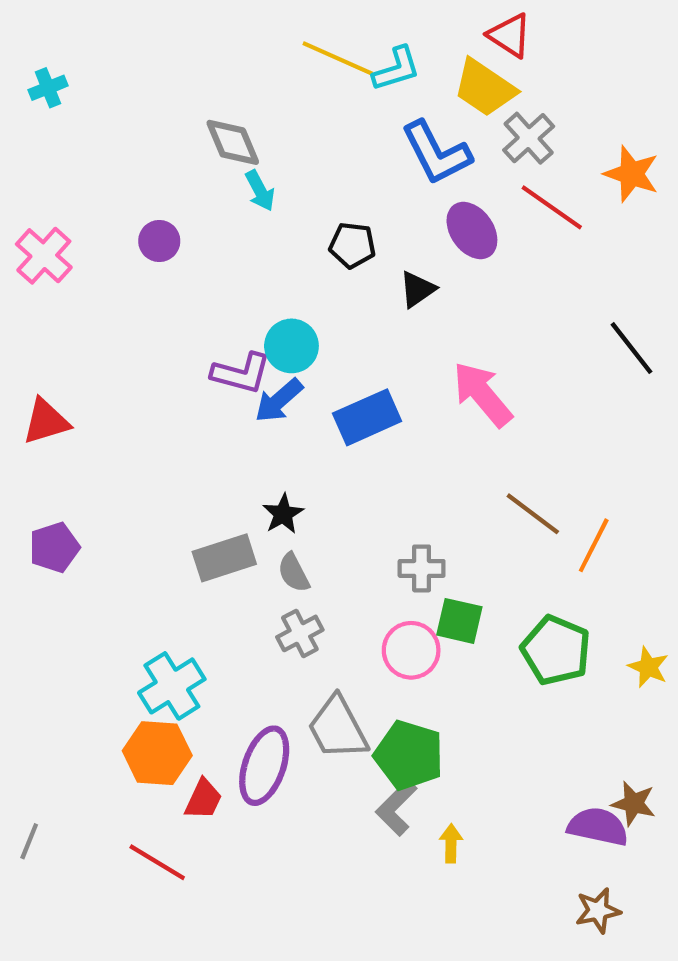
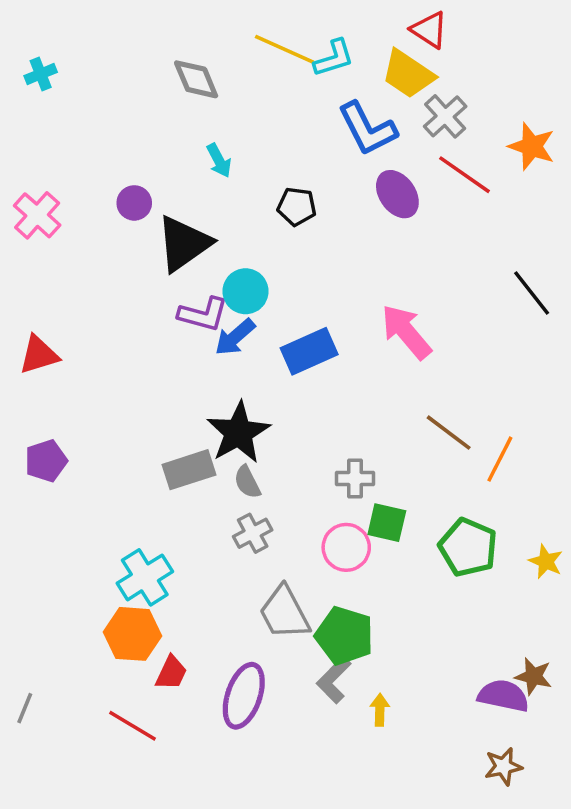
gray diamond: (233, 142) -> (196, 79), moved
black triangle: (417, 289) -> (184, 244), moved, size x1.8
black star: (283, 514) -> (238, 433), size x1.8
purple ellipse: (264, 766) -> (244, 696), moved

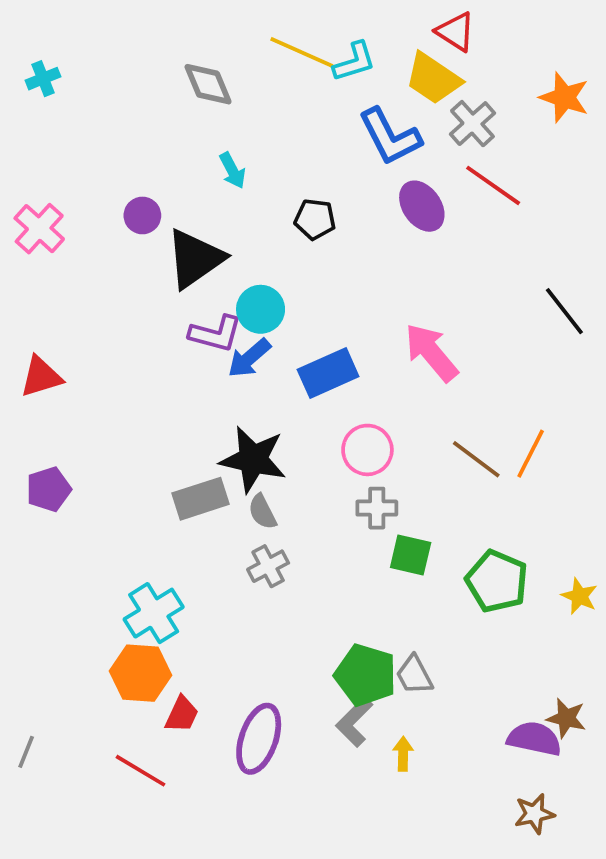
orange star: (532, 146) -> (564, 97), moved
black star: (238, 433) -> (253, 459), turned -30
orange line: (500, 459) -> (531, 454), moved
pink circle: (346, 547) -> (367, 450), moved
gray trapezoid: (284, 613) -> (414, 675), moved, size x0.7

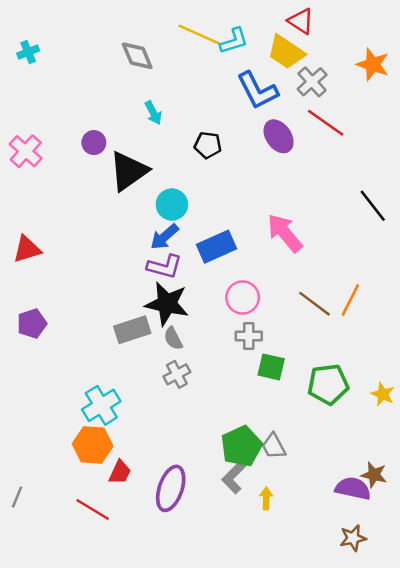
purple L-shape: (216, 334) -> (164, 267), moved
green pentagon: (497, 581) -> (328, 384), turned -30
green pentagon: (366, 675) -> (241, 446), turned 30

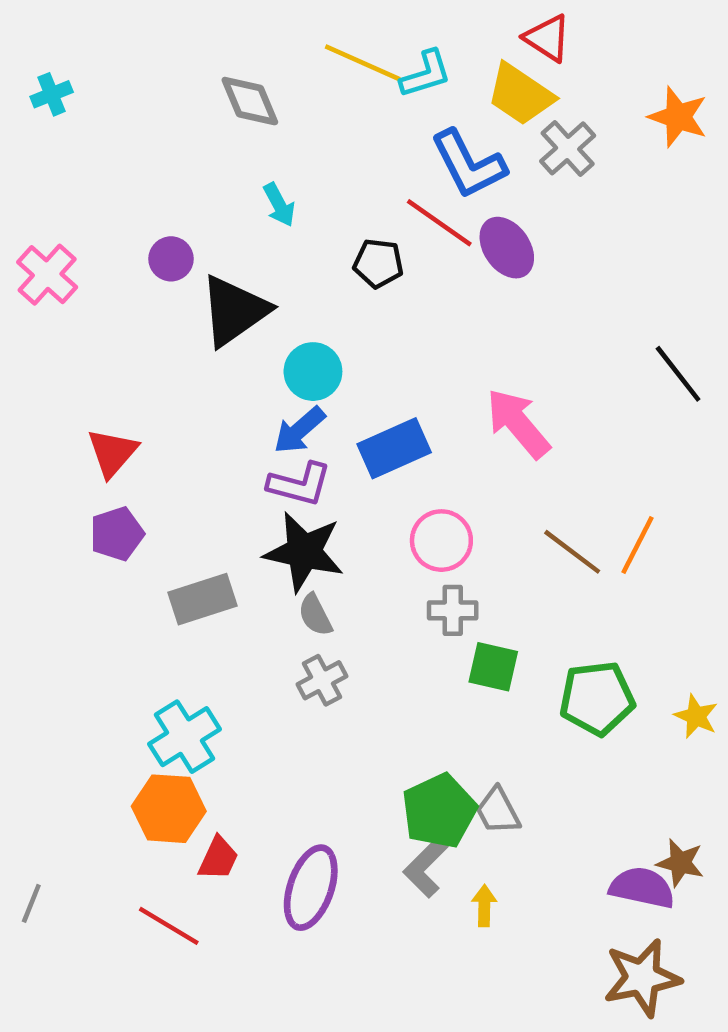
red line: (326, 123) -> (439, 223), moved
red triangle: (27, 249) -> (112, 453), moved, turned -32
purple pentagon: (32, 324) -> (117, 534), moved
gray rectangle: (132, 330) -> (203, 599), moved
brown star: (353, 538) -> (642, 978), size x1.6

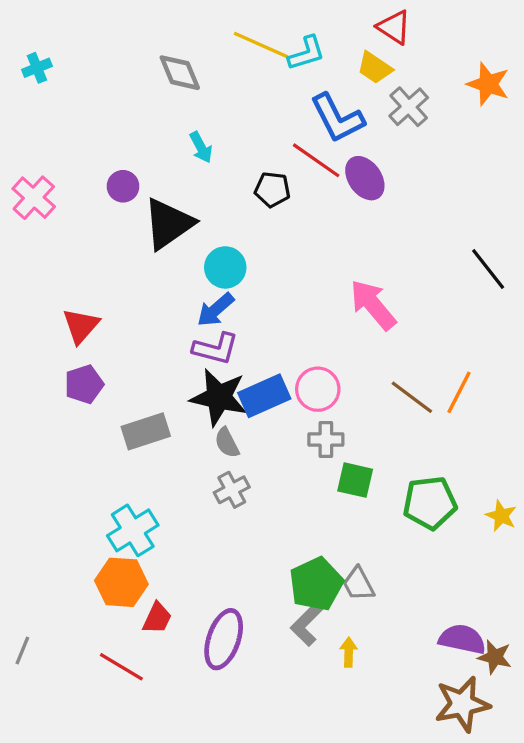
yellow trapezoid: (520, 94) -> (375, 68), size x0.7
blue rectangle: (394, 448) -> (264, 396), moved
brown star: (680, 863) -> (495, 657), moved

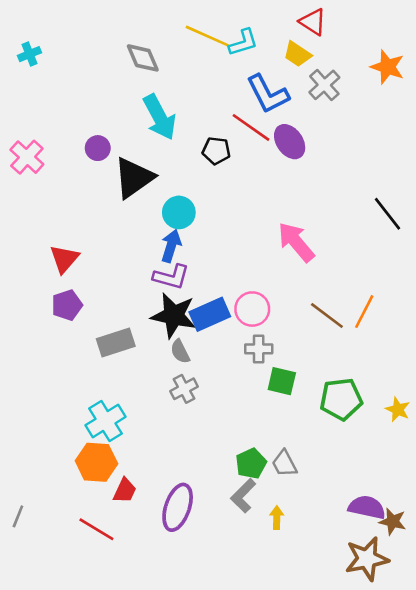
cyan arrow: (201, 147) -> (160, 117), size x1.8
blue arrow: (216, 310) -> (171, 246), turned 148
green pentagon: (316, 584) -> (251, 464), size x0.7

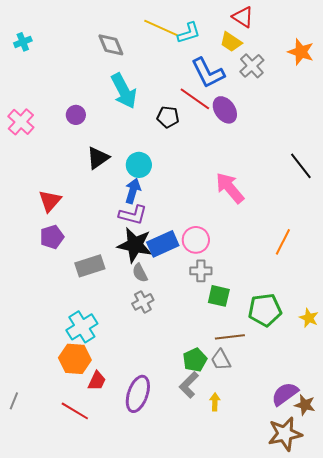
black triangle: (134, 178) -> (98, 158), moved, size x0.7
brown line: (327, 315) -> (230, 337), moved, turned -44
purple semicircle: (367, 507) -> (285, 394), turned -48

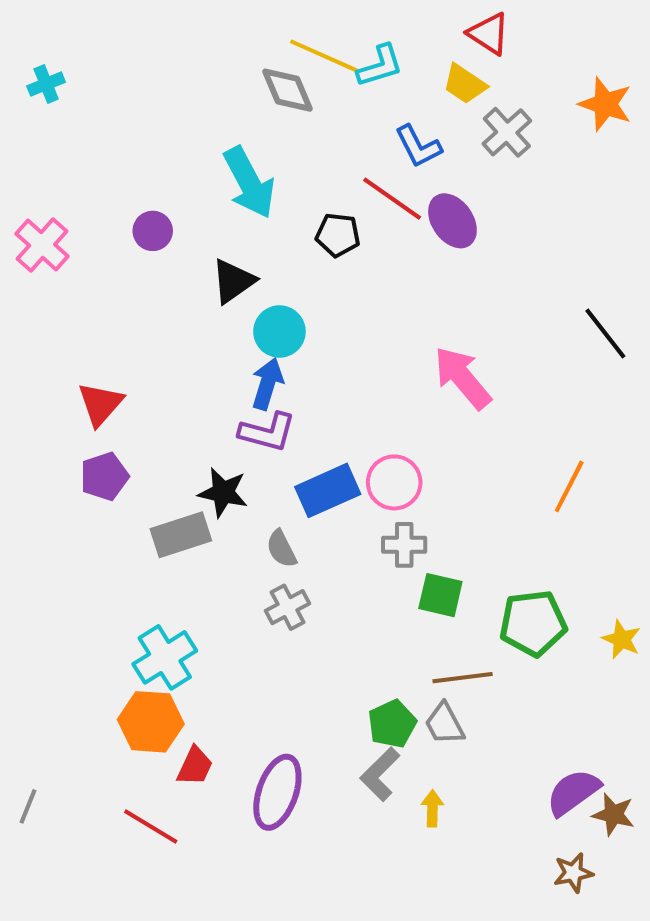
gray diamond: (111, 45) -> (287, 90), moved
blue L-shape: (208, 73) -> (418, 146), size x0.7
black triangle: (98, 158) -> (233, 281), moved
black star: (135, 245) -> (223, 492), moved, size x0.7
brown star: (285, 434) -> (573, 873), size x0.6

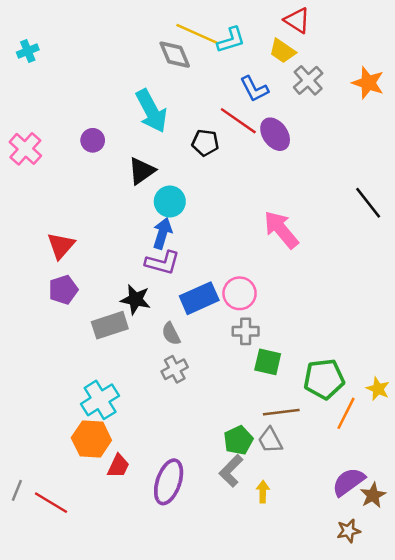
orange star: (605, 104) -> (368, 83), moved
orange line: (569, 486) -> (346, 413), moved
brown star: (613, 814) -> (373, 495), turned 30
red line: (151, 826) -> (51, 503), moved

